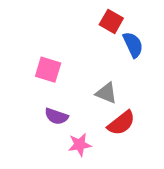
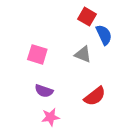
gray triangle: (106, 93) -> (83, 54), moved
pink star: (80, 145) -> (50, 117), moved

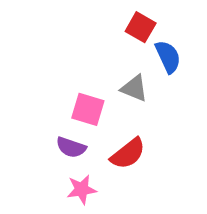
pink square: (37, 54) -> (88, 109), moved
red semicircle: (95, 96) -> (128, 154), moved

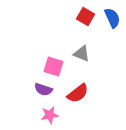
blue semicircle: (168, 57) -> (112, 18), moved

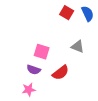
gray triangle: (82, 54) -> (78, 47), moved
pink star: (50, 115) -> (29, 90), moved

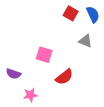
gray triangle: (78, 47) -> (85, 41), moved
purple semicircle: (34, 70) -> (13, 74), moved

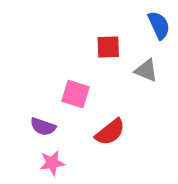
red square: (71, 13) -> (108, 47), moved, turned -32
purple semicircle: (13, 74) -> (43, 127), moved

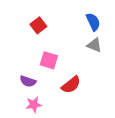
blue semicircle: (159, 25) -> (93, 22), moved
red square: (108, 47) -> (38, 25), moved, turned -35

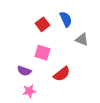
blue semicircle: (93, 22) -> (66, 19), moved
red square: (38, 25) -> (43, 24), moved

